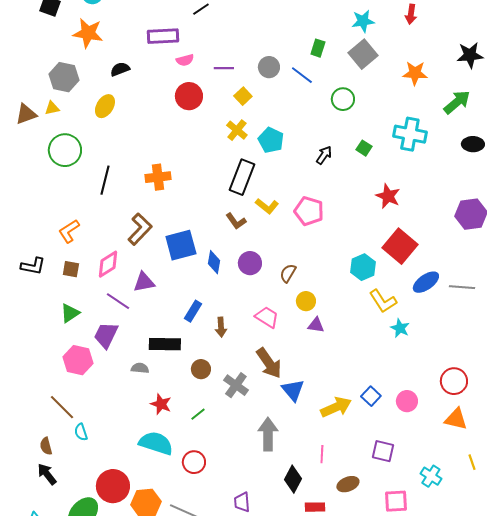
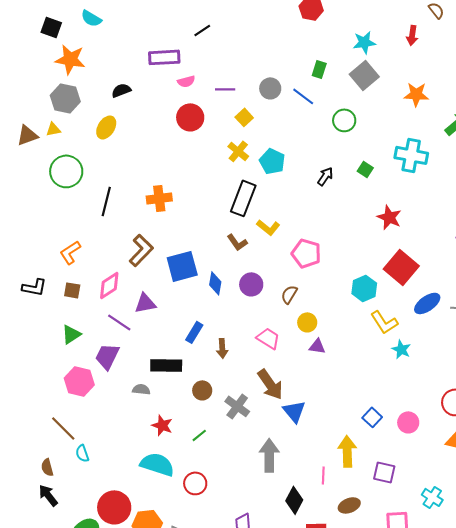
orange star: (88, 33) -> (70, 59), moved
pink pentagon: (309, 211) -> (306, 253), moved
yellow arrow: (336, 407) -> (347, 451), moved, turned -68

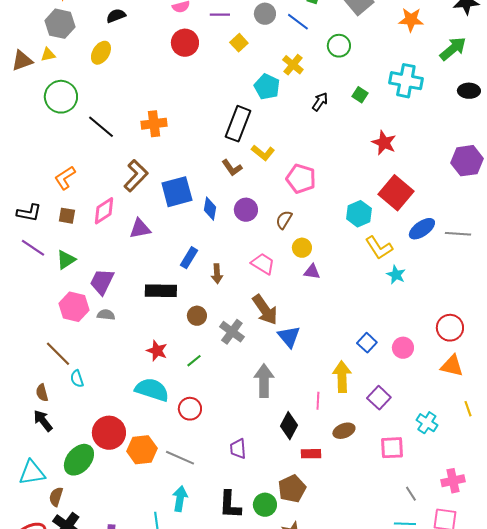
yellow cross: (238, 151) -> (293, 65), moved
black line: (106, 201) -> (101, 127), turned -64
purple line: (119, 322) -> (33, 248), moved
gray semicircle: (141, 389) -> (106, 315), moved
purple square: (384, 472) -> (379, 398), turned 30

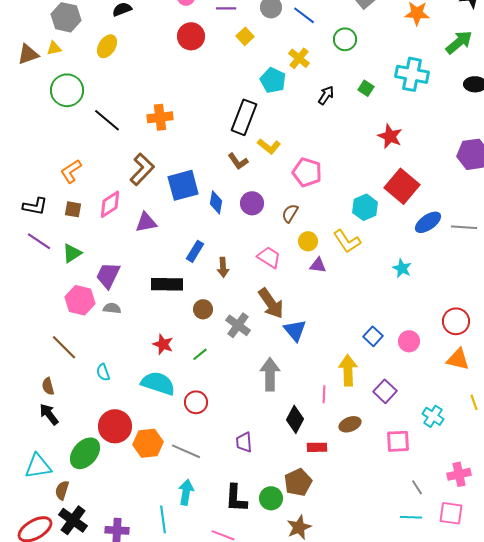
yellow L-shape: (379, 248) -> (347, 241), moved
cyan semicircle: (77, 379) -> (103, 372), moved

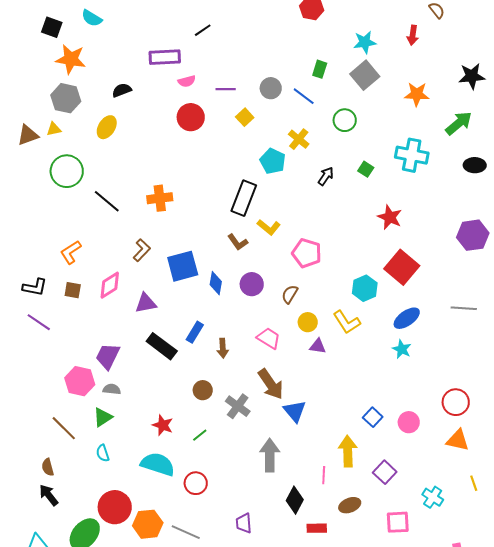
brown L-shape: (142, 169) -> (142, 250), size x0.7
blue ellipse: (428, 222) -> (407, 318), moved
green triangle: (72, 253) -> (103, 417), moved
black rectangle: (167, 284) -> (162, 346), moved, turned 36

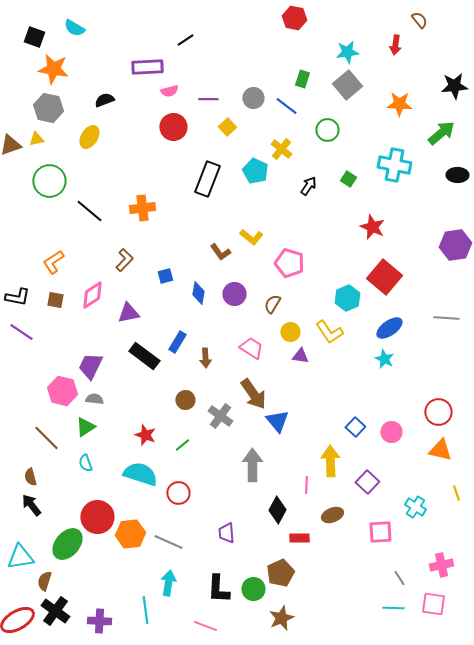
black rectangle: (244, 198) -> (207, 179), moved
blue square: (183, 266) -> (165, 276), size x0.5

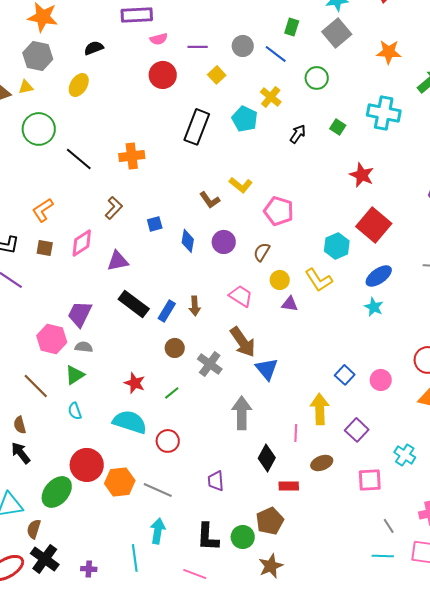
blue rectangle: (177, 342) -> (167, 311), moved
purple cross: (99, 621) -> (89, 569), size x0.7

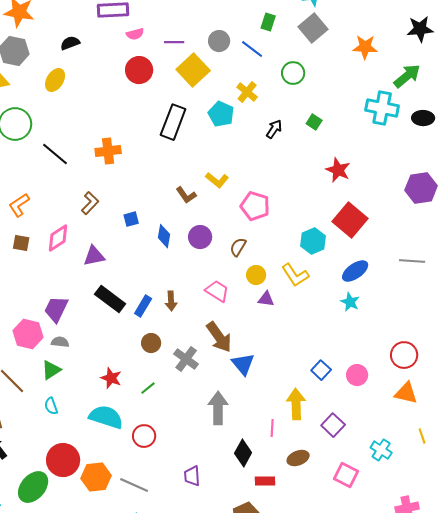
yellow square: (217, 75) -> (193, 70), size x1.8
cyan cross: (384, 113) -> (382, 108), moved
pink square: (370, 480) -> (346, 475), turned 30

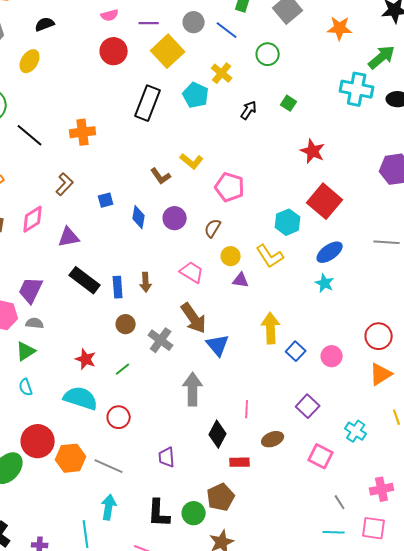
blue rectangle: (143, 306) -> (118, 287), turned -35
orange triangle: (406, 393) -> (381, 374), turned -45
yellow arrow: (296, 404) -> (271, 328), moved

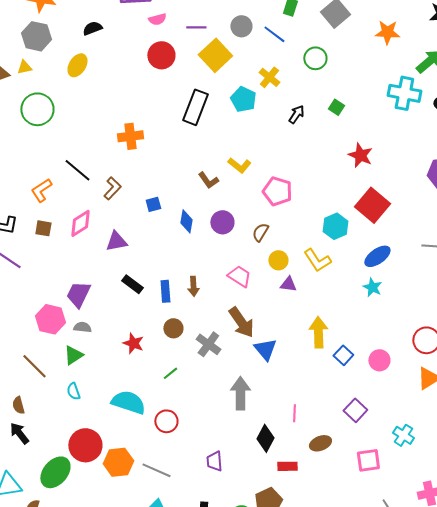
black line: (30, 135) -> (77, 170), moved
black rectangle: (85, 280) -> (132, 284), size x0.7
red star: (86, 359) -> (133, 343), moved
pink square: (321, 456) -> (368, 460), turned -35

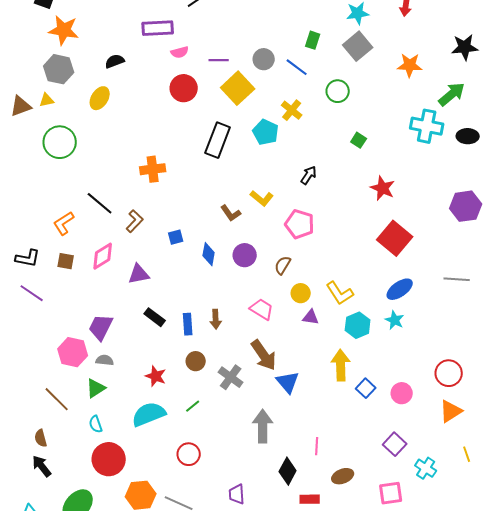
black arrow: (296, 114) -> (309, 175), moved
cyan hexagon: (335, 226) -> (358, 325), moved
cyan semicircle: (128, 402) -> (149, 414), moved, turned -40
purple square: (355, 410) -> (395, 444), moved
red circle: (85, 445) -> (109, 459), moved

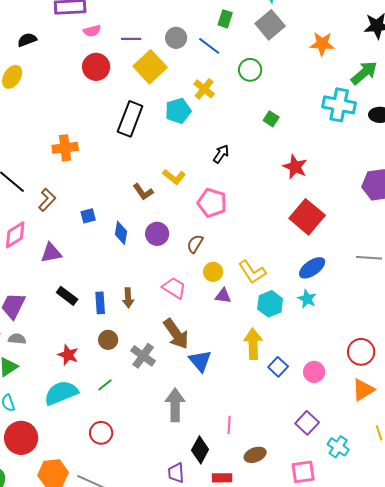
cyan pentagon: (266, 132) -> (178, 111), turned 30
purple trapezoid: (237, 494) -> (176, 473), moved

